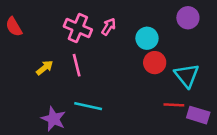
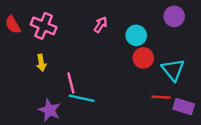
pink cross: (78, 28) -> (44, 26), moved
pink line: (77, 65) -> (71, 83), moved
yellow arrow: (45, 68) -> (41, 63), turned 119

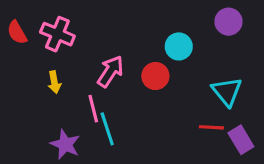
pink arrow: (101, 25) -> (110, 71), moved, size x1.5
red circle: (143, 58) -> (155, 76), moved
cyan line: (82, 98) -> (107, 129), turned 60
purple rectangle: (184, 107) -> (241, 140), turned 42

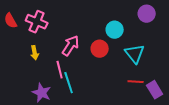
cyan triangle: (227, 92) -> (135, 54), moved

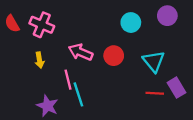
cyan circle: (115, 30) -> (131, 23), moved
pink arrow: (71, 46) -> (81, 52), turned -100
purple rectangle: (155, 90) -> (176, 88), moved

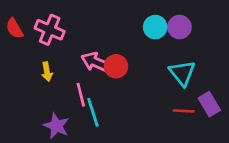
purple circle: (167, 16) -> (180, 27), moved
red circle: (114, 56) -> (116, 66), moved

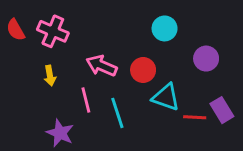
purple circle: (180, 27) -> (206, 59), moved
red circle: (116, 66) -> (143, 70), moved
cyan triangle: (182, 73) -> (166, 97), moved, turned -32
cyan line: (93, 112) -> (117, 113), moved

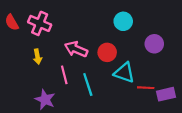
purple rectangle: (222, 110) -> (166, 94), moved, turned -72

